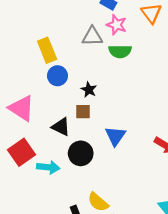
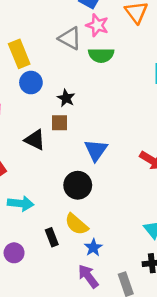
gray triangle: (92, 36) -> (70, 38), turned 30
black circle: (81, 153) -> (78, 185), moved
cyan arrow: (48, 167) -> (21, 203), moved

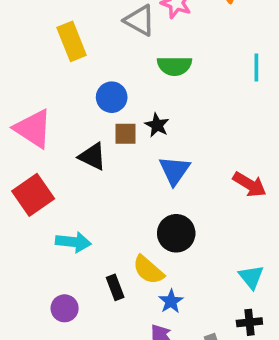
green semicircle: (101, 55) -> (174, 66), moved
blue circle: (31, 83) -> (112, 97), moved
black star: (66, 98) -> (157, 125), moved
black circle: (78, 185) -> (176, 233), moved

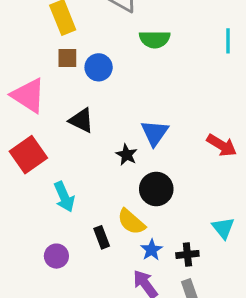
black star: (157, 125) -> (127, 155), moved
brown square: (126, 134) -> (67, 58), moved
cyan arrow: (73, 242) -> (64, 197), turned 60
black cross: (249, 322) -> (187, 254), moved

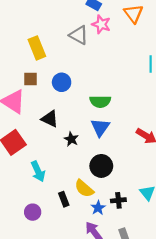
green semicircle: (155, 39) -> (100, 102), moved
brown square: (67, 58) -> (30, 79), moved
black star: (127, 155) -> (71, 139), moved
black cross: (187, 254) -> (118, 200), moved

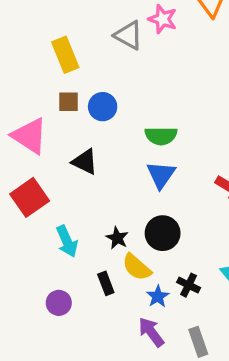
brown square: (30, 79) -> (69, 102), moved
black star: (71, 139) -> (117, 238), moved
black cross: (118, 200) -> (189, 285), turned 32

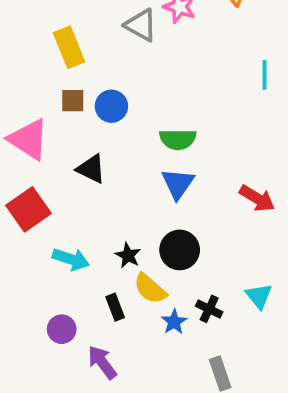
cyan arrow: (67, 241) -> (71, 259), turned -48
purple arrow: (151, 332) -> (102, 362), moved

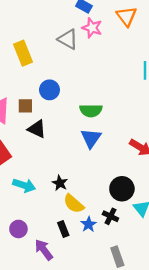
brown square: (73, 101) -> (25, 106), moved
black circle: (180, 250) -> (122, 189), moved
black rectangle: (115, 307) -> (63, 229), moved

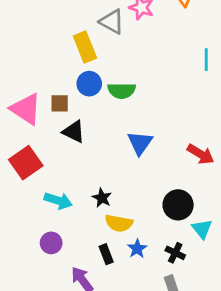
yellow rectangle: (23, 53) -> (85, 47), moved
green semicircle: (91, 111) -> (122, 91), moved
yellow semicircle: (74, 204) -> (119, 223), turned -30
black cross: (110, 216) -> (175, 253), moved
purple circle: (18, 229) -> (51, 243), moved

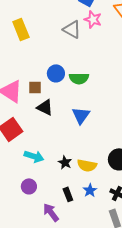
yellow rectangle: (85, 47) -> (21, 29), moved
blue triangle: (140, 143) -> (81, 115), moved
black star: (102, 198) -> (65, 162), moved
yellow semicircle: (119, 223) -> (87, 165), moved

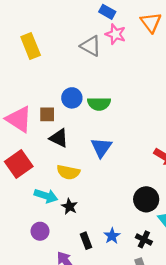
black star: (65, 162) -> (70, 206), moved
yellow semicircle: (87, 165) -> (68, 172), moved

